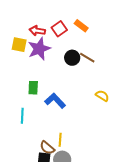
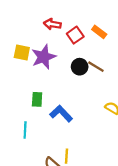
orange rectangle: (81, 26) -> (99, 32), moved
red square: (59, 29) -> (75, 35), moved
red arrow: (37, 31) -> (52, 24), moved

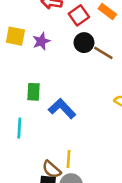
purple star: (44, 57) -> (41, 41), size x0.6
black circle: (80, 67) -> (84, 43), moved

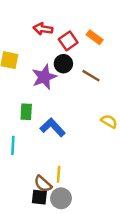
purple star: (41, 41) -> (44, 77), moved, size x1.5
black circle: (84, 43) -> (63, 64), moved

